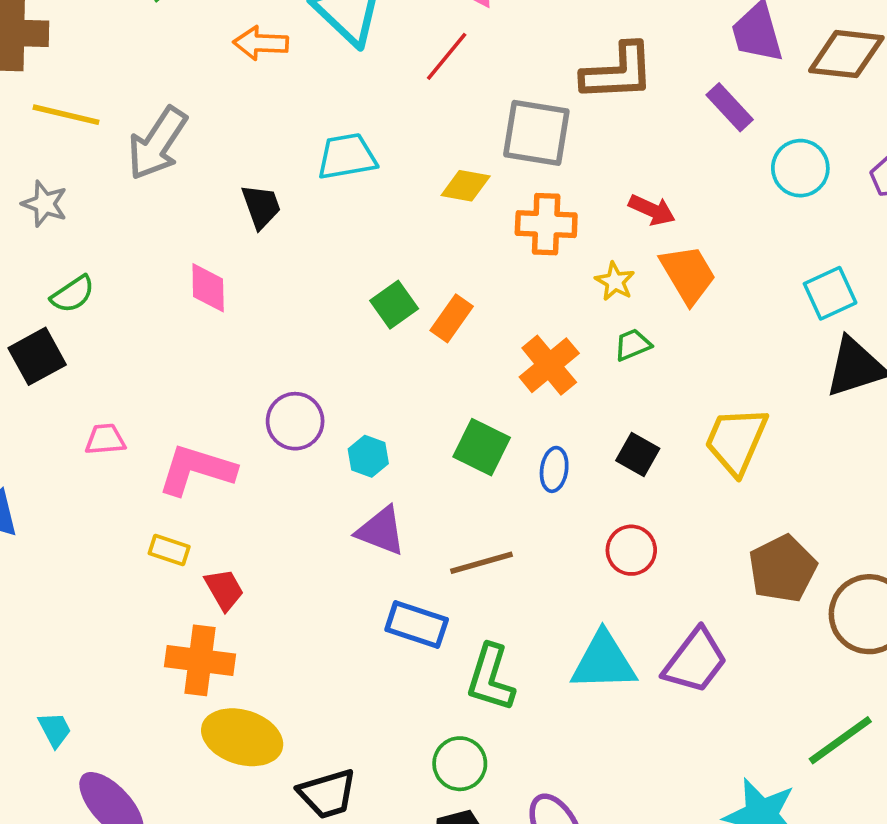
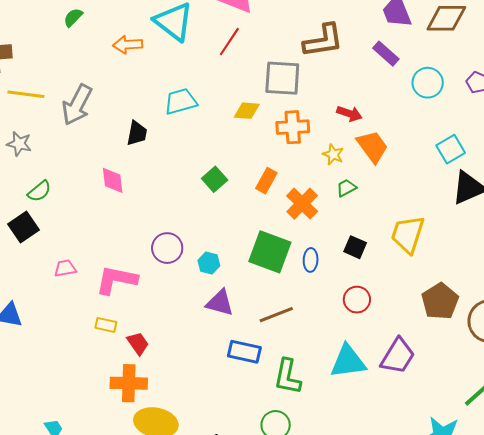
black trapezoid: (261, 206) -> (137, 133), turned 36
orange rectangle: (452, 318) -> (266, 181), moved
green square: (482, 447) -> (270, 252), size x1.4

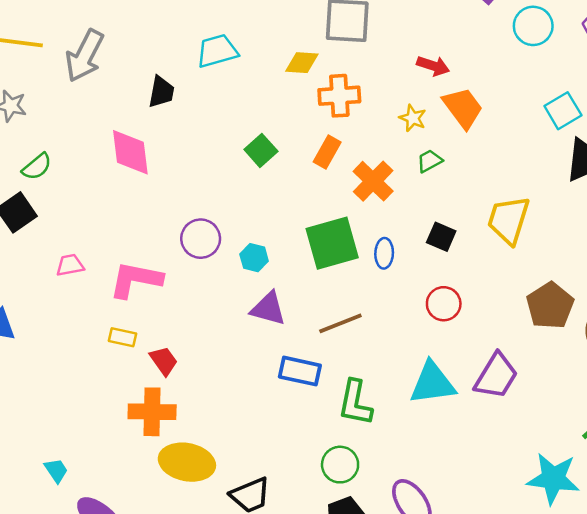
orange cross: (293, 127) -> (339, 96), moved
pink diamond: (113, 180) -> (130, 152), size x1.4
green square: (270, 252) -> (332, 243), turned -36

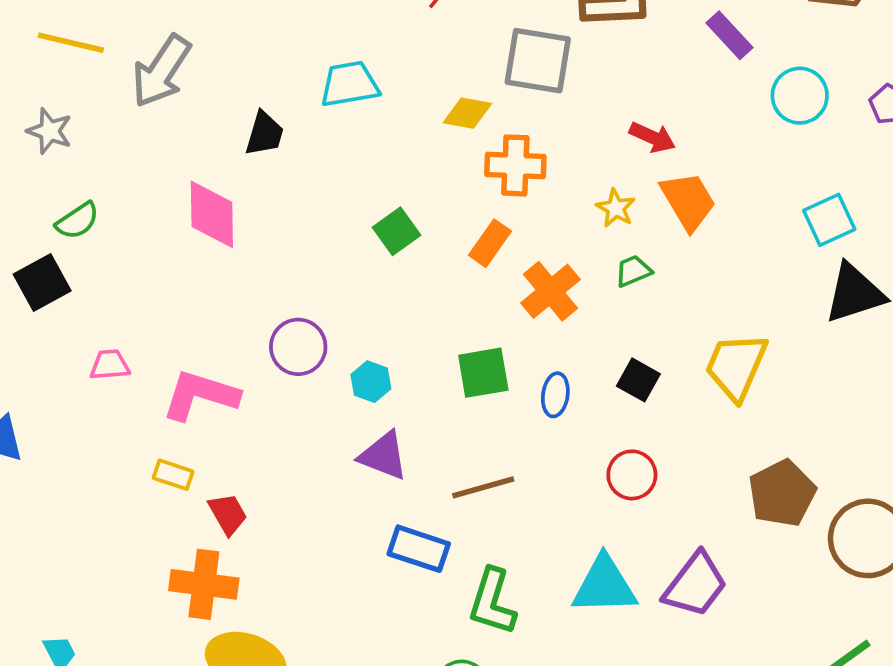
green square: (332, 243) -> (483, 373), size x0.7

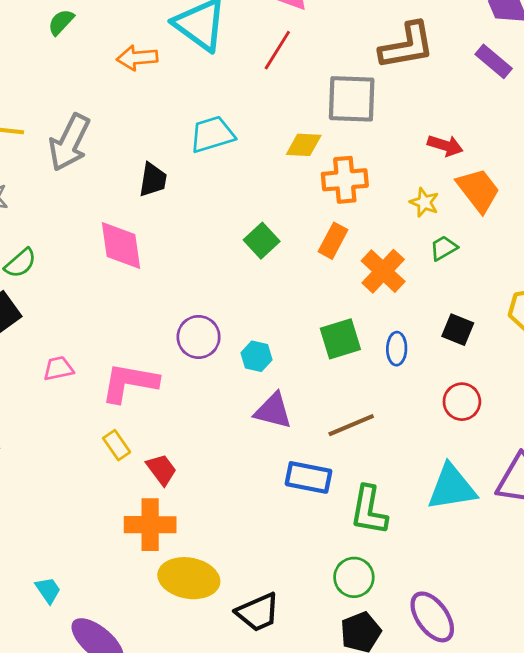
yellow rectangle: (173, 475) -> (117, 445), turned 44

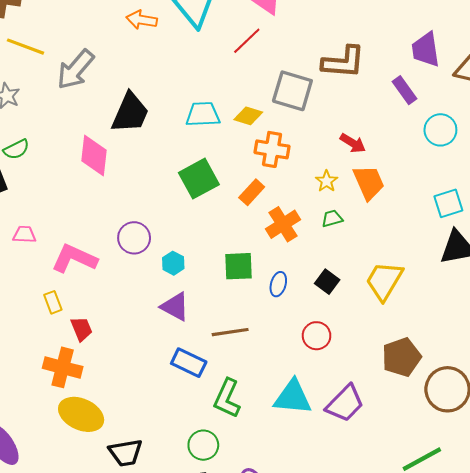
cyan trapezoid: (212, 134) -> (203, 114), moved
black trapezoid: (153, 180) -> (130, 113), size x1.6
green square: (262, 241) -> (199, 179), size x1.5

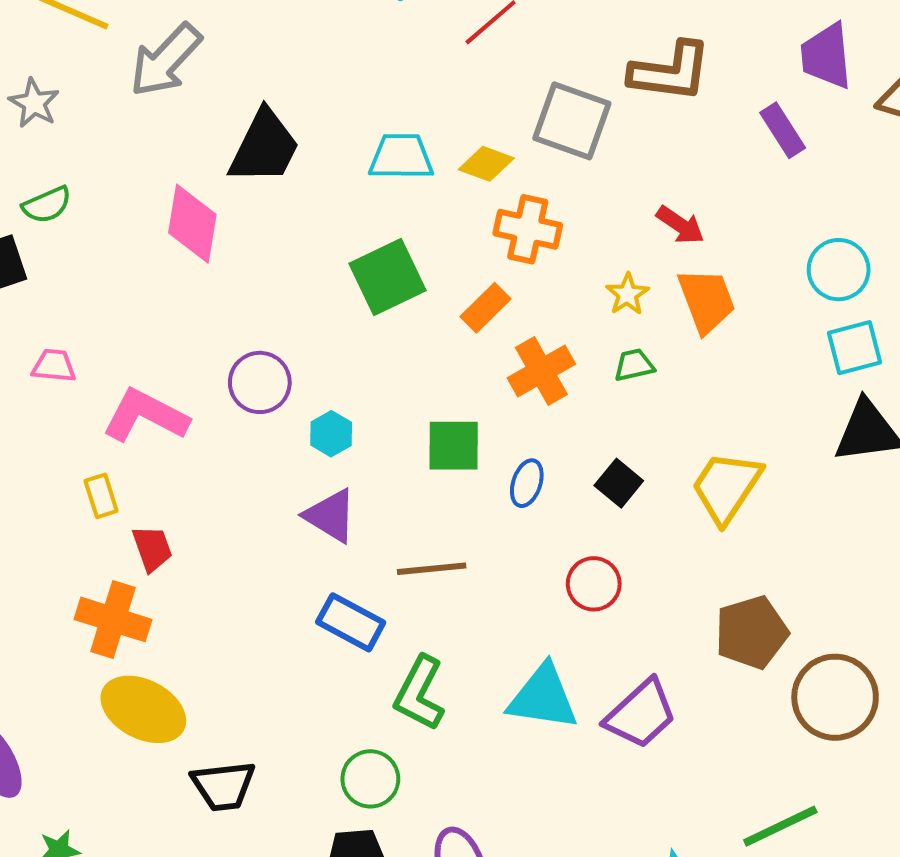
cyan circle: (440, 130) -> (839, 270), moved

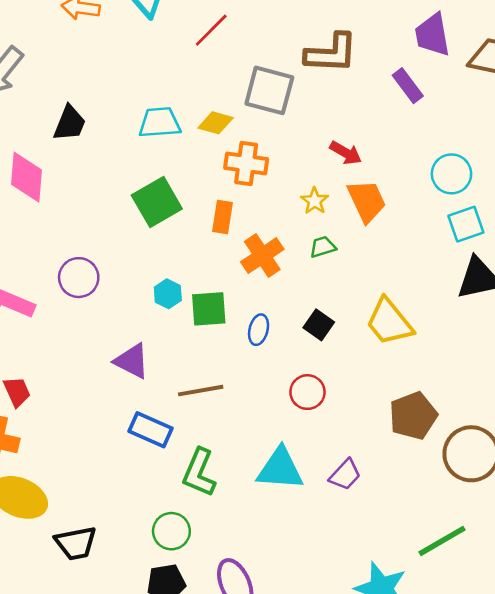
black trapezoid: (264, 147) -> (70, 123), size x0.7
orange rectangle: (486, 308) -> (223, 217), turned -32
cyan hexagon: (331, 434) -> (168, 294), moved
yellow trapezoid: (726, 487) -> (389, 322), turned -68
purple trapezoid: (641, 714) -> (345, 475), size x0.7

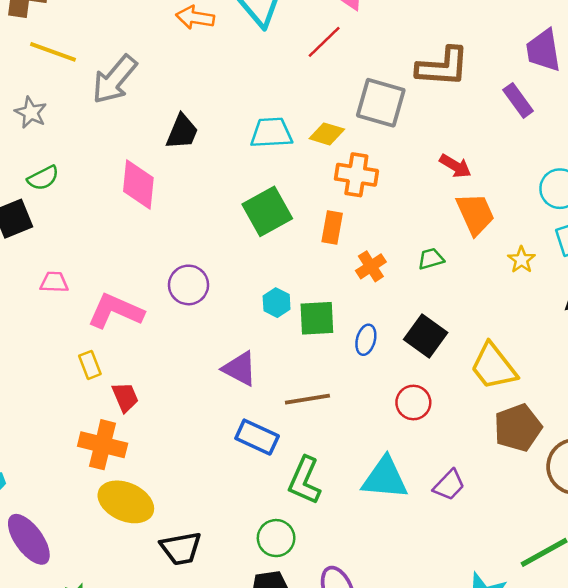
yellow star: (315, 201) -> (521, 260), moved
orange cross: (262, 256) -> (371, 266), size x0.7
yellow trapezoid: (389, 322) -> (493, 367), moved
black square: (319, 325) -> (426, 336), size x1.4

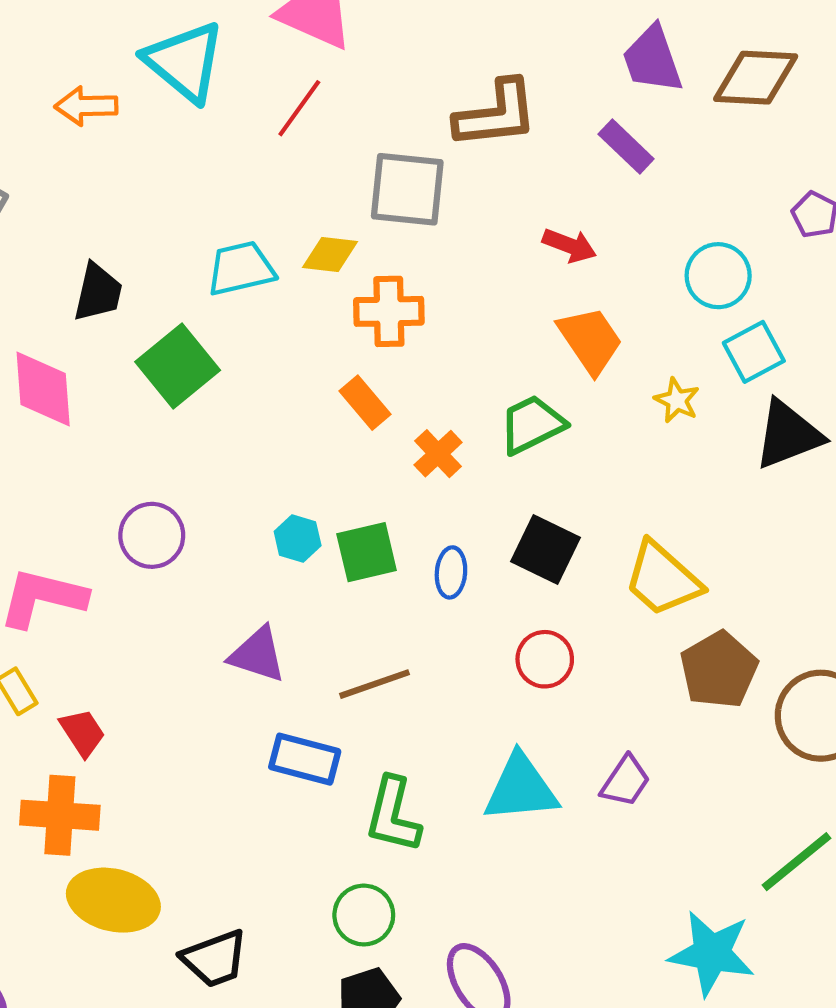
red arrow: (455, 166) -> (569, 245), moved
green square: (267, 211) -> (178, 366), moved
orange rectangle: (332, 227) -> (365, 403), turned -40
green trapezoid: (431, 259) -> (532, 424), size x1.6

